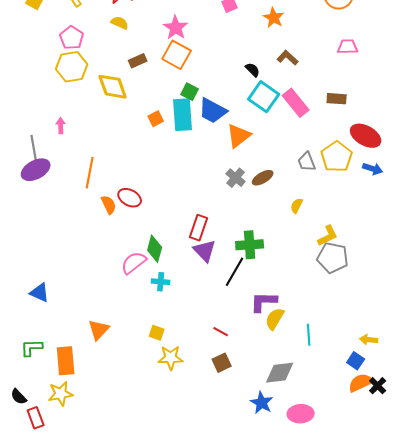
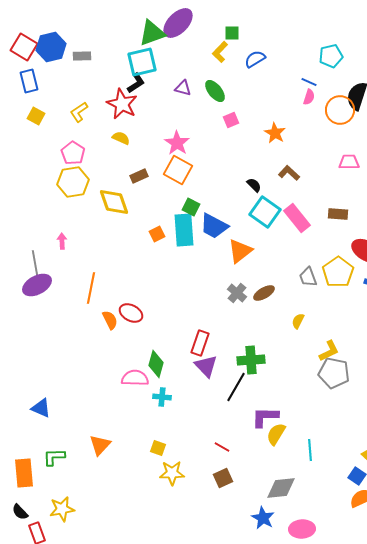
pink semicircle: (134, 263) -> (135, 378), turned 40
green L-shape: (32, 348) -> (54, 457), moved
orange rectangle: (66, 361) -> (24, 473), moved

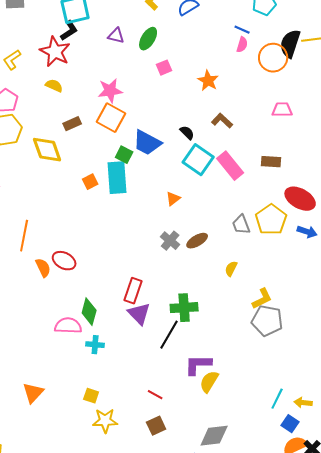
green ellipse: (215, 91) -> (148, 39), turned 70
pink star: (177, 143) -> (110, 91), turned 30
blue trapezoid: (214, 226) -> (147, 143), moved
orange triangle: (240, 251) -> (173, 199), size x0.6
cyan line: (310, 450) -> (277, 399), moved, turned 30

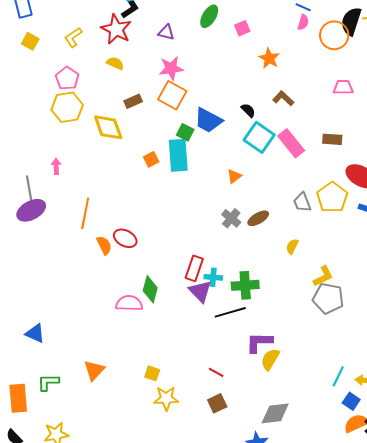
purple triangle: (116, 36) -> (166, 32), moved
pink square: (164, 68) -> (242, 28), moved
black line: (169, 335) -> (230, 312), turned 44
cyan cross: (95, 345) -> (213, 277), moved

